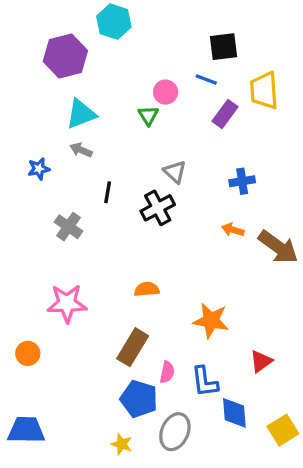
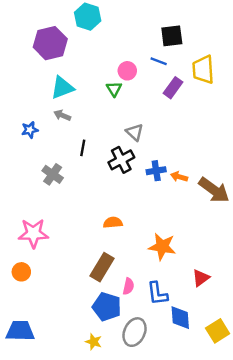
blue cross: (242, 181) -> (156, 171), moved
pink star: (67, 303) -> (33, 233), moved

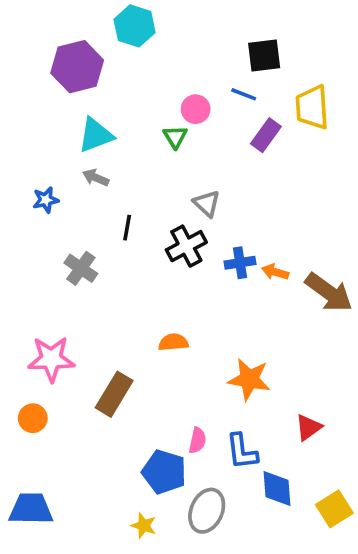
brown rectangle: (102, 267) -> (114, 394), moved

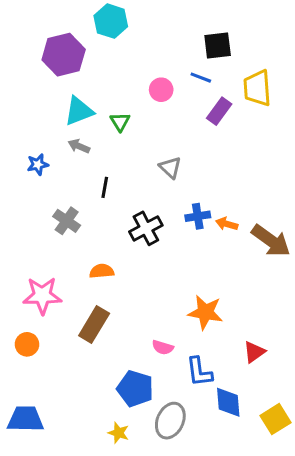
green triangle: (175, 137) -> (120, 122), moved
black cross: (186, 246) -> (146, 228), moved
orange semicircle: (173, 342) -> (102, 271), moved
pink semicircle: (197, 440) -> (163, 347), moved, turned 95

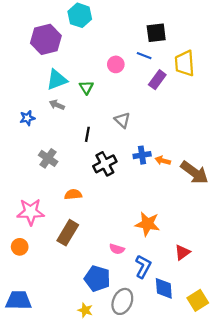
black line: (105, 187) -> (87, 134), moved
blue L-shape: (199, 372) -> (143, 267), turned -145

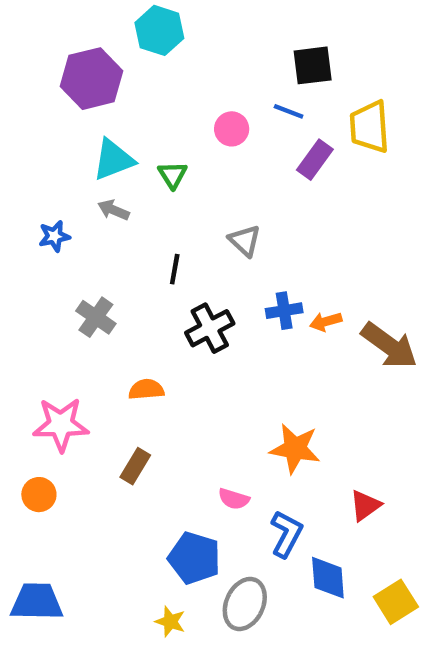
orange arrow: (163, 161) -> (326, 322), turned -32
brown rectangle: (68, 233) -> (135, 466), size x0.7

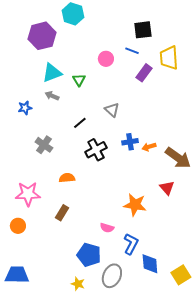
black line: (175, 269) -> (80, 123), turned 40
red triangle: (365, 505) -> (167, 188), moved, turned -35

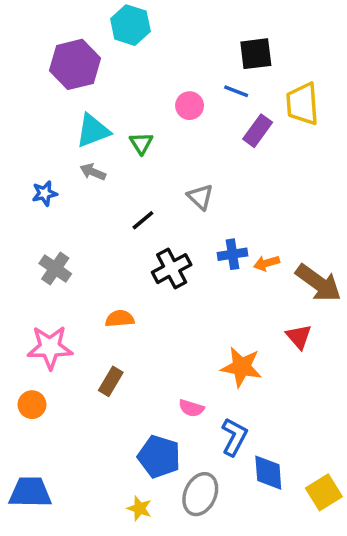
gray cross: (44, 145) -> (55, 269), moved

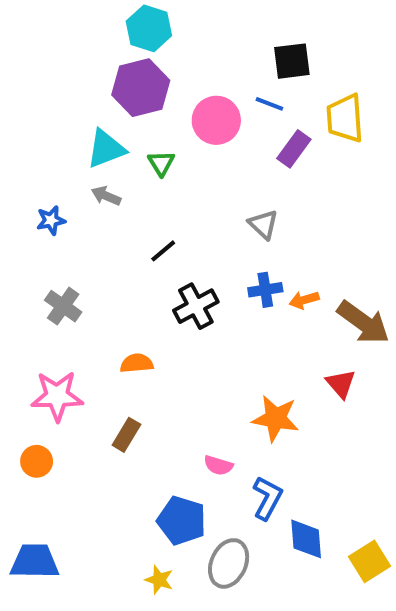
purple hexagon: (75, 64) -> (141, 88), moved
pink circle: (190, 106) -> (216, 120), size x1.5
gray triangle: (200, 197) -> (263, 224), moved

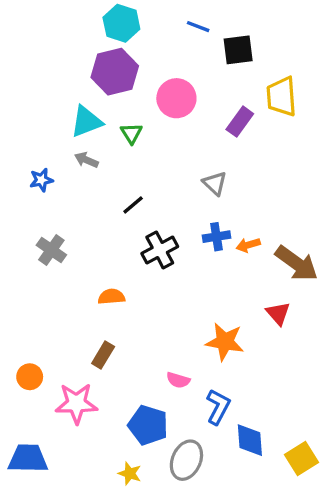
blue line: (269, 104) -> (198, 27), moved
pink star: (57, 396) -> (76, 403), moved

